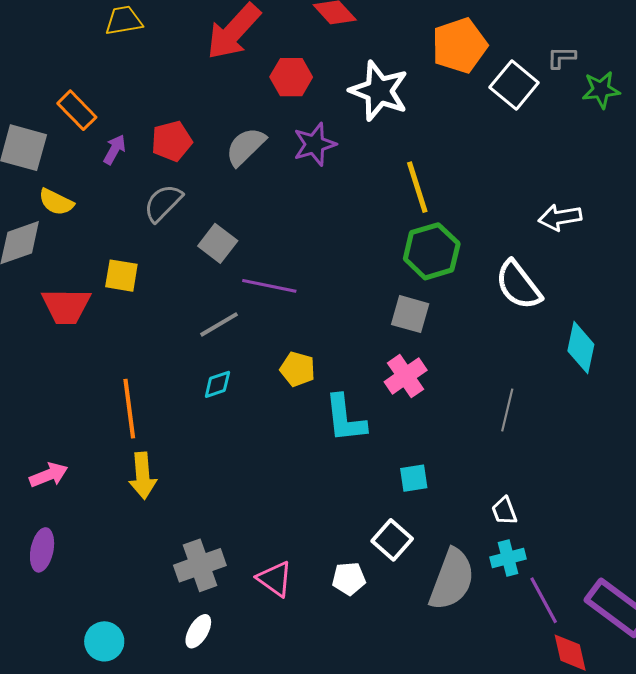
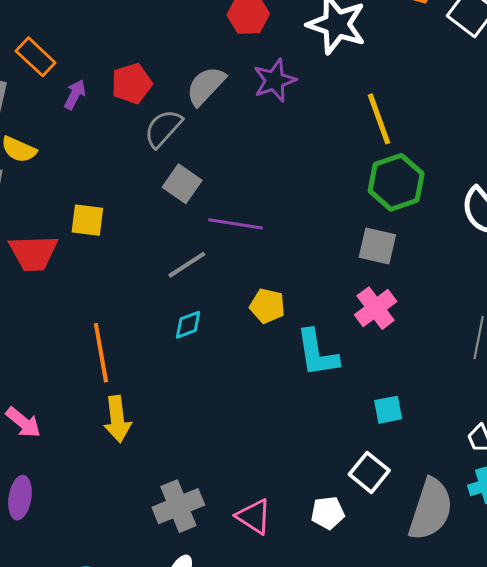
gray semicircle: (163, 203) -> (163, 128), moved
pink arrow: (49, 475) -> (23, 422), turned 63

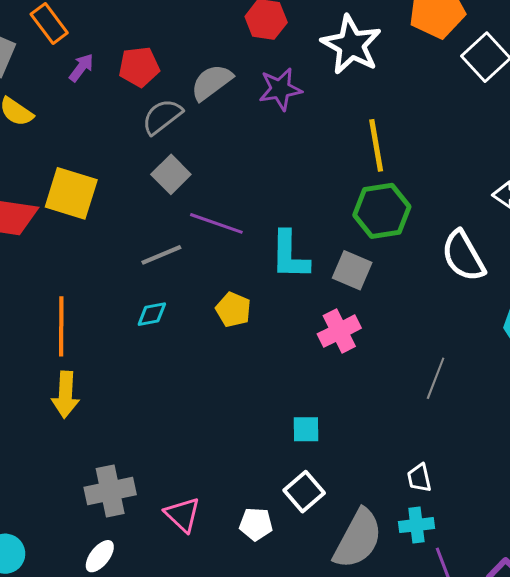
yellow square: (87, 220) -> (71, 193), size x1.5
cyan L-shape: (317, 353) -> (290, 255), moved
cyan square: (388, 410) -> (306, 429), moved

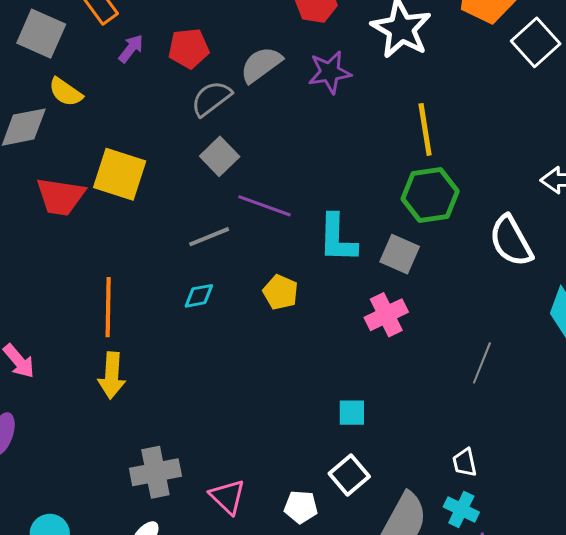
cyan cross: (416, 525) -> (461, 510), turned 32

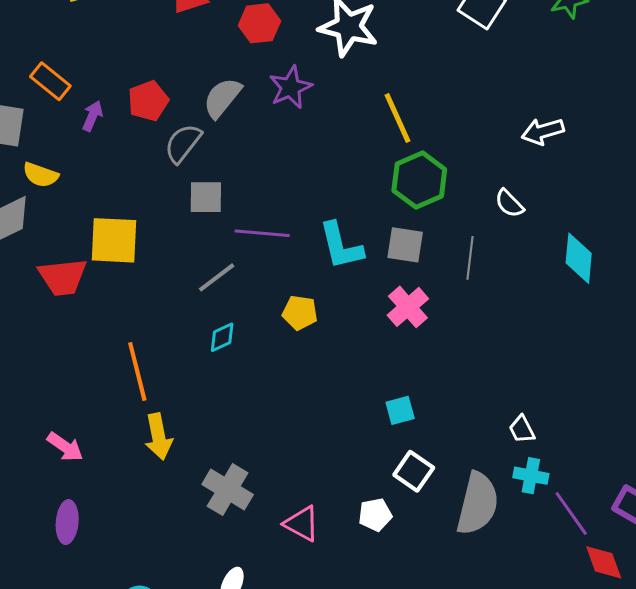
gray square: (220, 156) -> (206, 197), turned -30
white semicircle: (511, 241) -> (509, 203), size x0.6
gray line: (482, 363) -> (470, 258), moved
gray cross: (155, 472) -> (228, 489), moved, turned -33

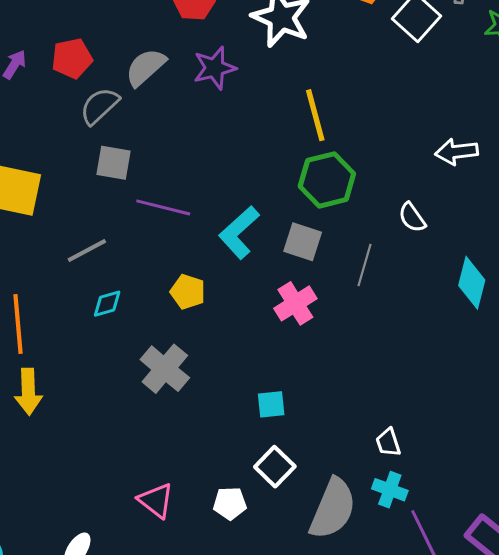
cyan L-shape: (341, 246) -> (239, 232), turned 52
gray line: (217, 277) -> (87, 250), moved
gray cross: (228, 489) -> (165, 369), moved

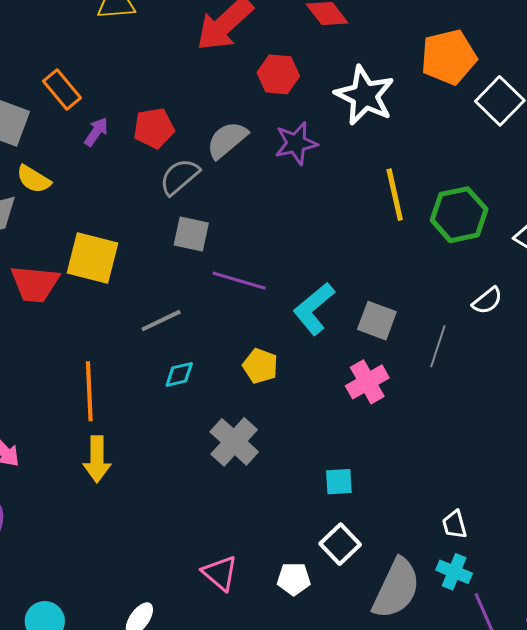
green hexagon: (327, 180) -> (459, 215), moved
white semicircle: (412, 217) -> (487, 301), turned -96

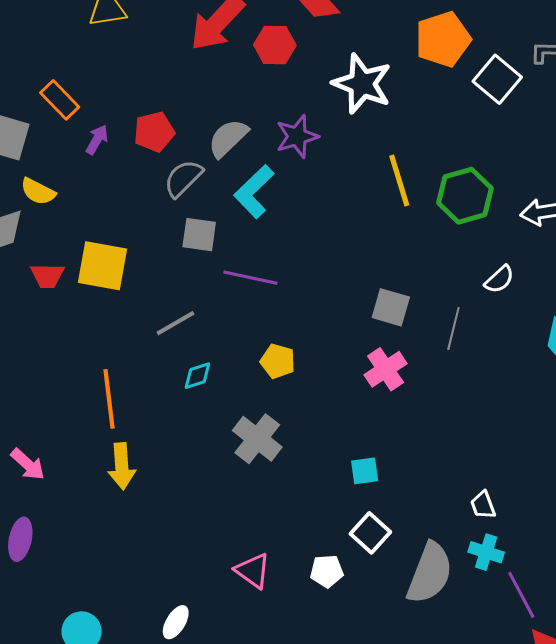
red hexagon: (278, 74) -> (275, 45), moved
red trapezoid: (35, 284) -> (47, 276), moved, size x0.7
cyan L-shape: (314, 309) -> (254, 192), moved

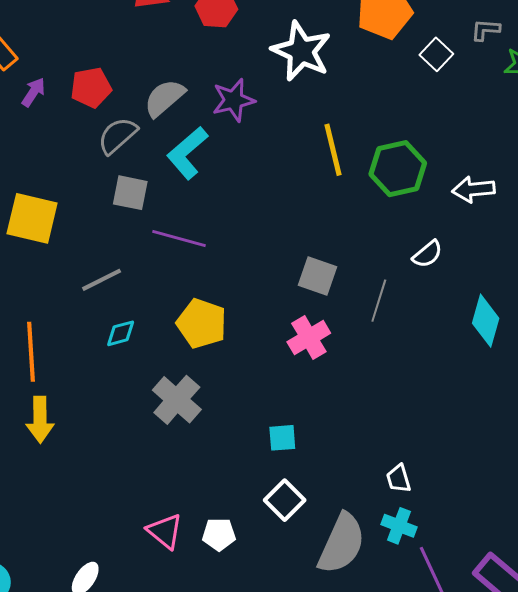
white square: (497, 79) -> (436, 54), size x0.7
yellow pentagon: (278, 361) -> (202, 323), size x1.4
white pentagon: (327, 571) -> (219, 534), moved

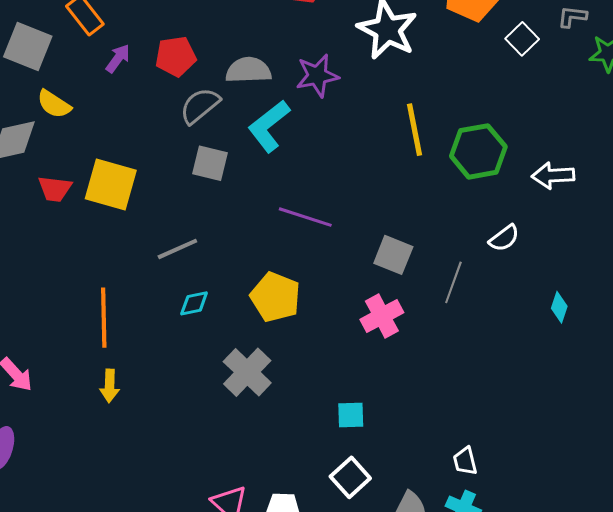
gray semicircle: (164, 98) -> (248, 70), turned 36
purple line: (179, 238) -> (305, 217), moved
cyan diamond: (486, 321) -> (559, 307), size x0.6
yellow arrow: (40, 420) -> (110, 386), size x0.7

